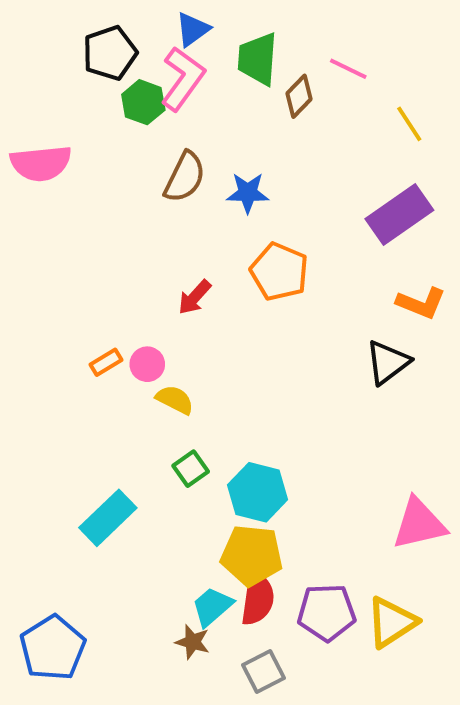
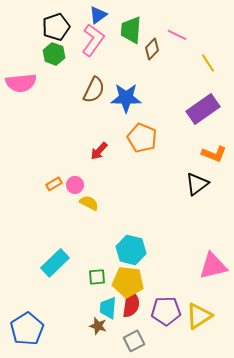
green hexagon: (143, 102) -> (54, 54), moved
blue star: (248, 193) -> (126, 98), size x1.4
green square: (191, 469) -> (97, 277), moved, turned 30
cyan trapezoid: (212, 606) -> (108, 308), turned -45

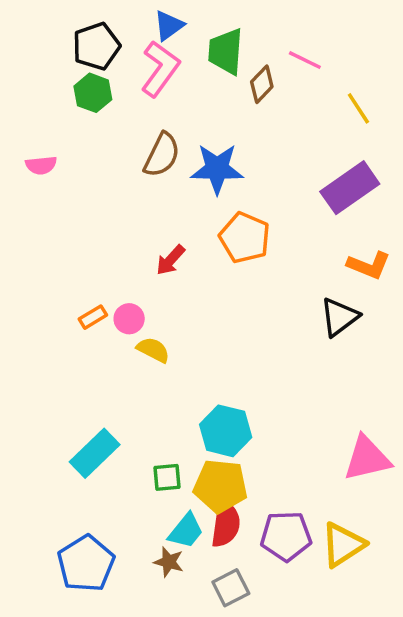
pink semicircle: (21, 83) -> (41, 165), moved, size x0.6
cyan trapezoid: (108, 308) -> (186, 531), turned -145
blue pentagon: (27, 329) -> (86, 564), moved

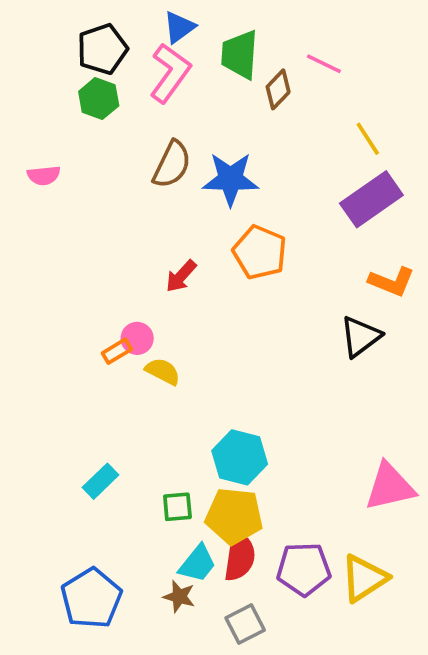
yellow line: (358, 108) -> (368, 139), moved
orange rectangle: (93, 317) -> (117, 351), moved
cyan rectangle: (95, 453) -> (100, 481), size x0.7

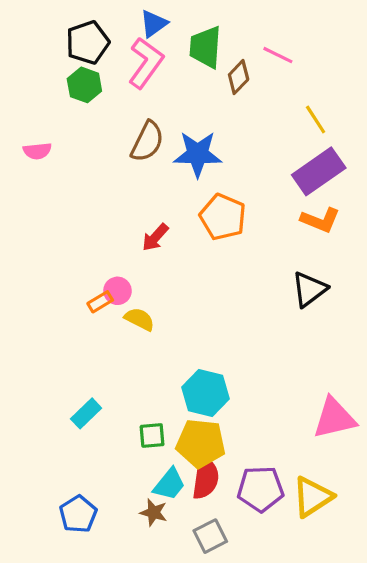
orange L-shape: (392, 282) -> (320, 220), moved
blue pentagon: (91, 598) -> (78, 514), size x0.7

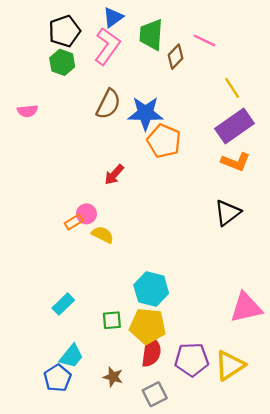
orange pentagon: (223, 217) -> (164, 141), moved
cyan trapezoid: (169, 484) -> (71, 356), moved

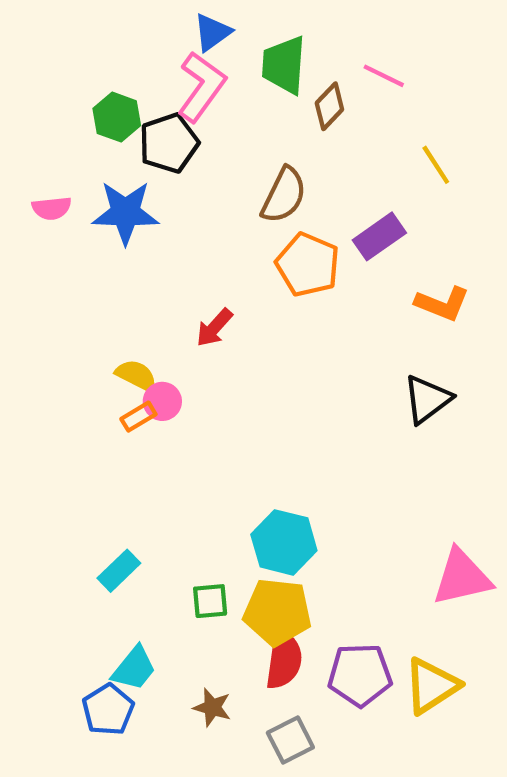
black pentagon: (64, 31) -> (169, 143), moved
brown semicircle: (108, 104) -> (284, 195), moved
blue star: (145, 113) -> (125, 213), moved
purple rectangle: (234, 126) -> (379, 236), moved, size x0.7
yellow semicircle: (103, 235) -> (136, 375), moved

